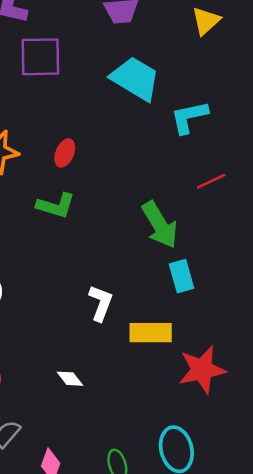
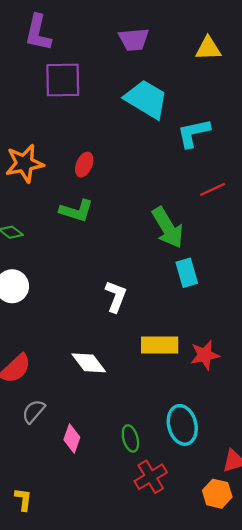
yellow triangle: (206, 21) -> (208, 48), turned 40
yellow rectangle: (151, 333) -> (160, 345), moved
red star: (202, 370) -> (205, 355), size x0.7
white diamond: (70, 379) -> (89, 363), size x1.5

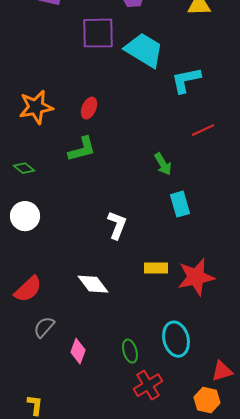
purple square: (63, 80) -> (98, 33), moved
green L-shape: (76, 211) -> (82, 149), turned -32
green arrow: (168, 228) -> (163, 164), size x0.6
yellow rectangle: (160, 345) -> (156, 268), size x0.7
red star: (205, 355) -> (196, 277), size x1.4

